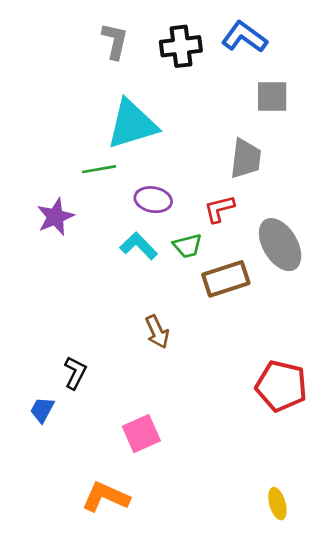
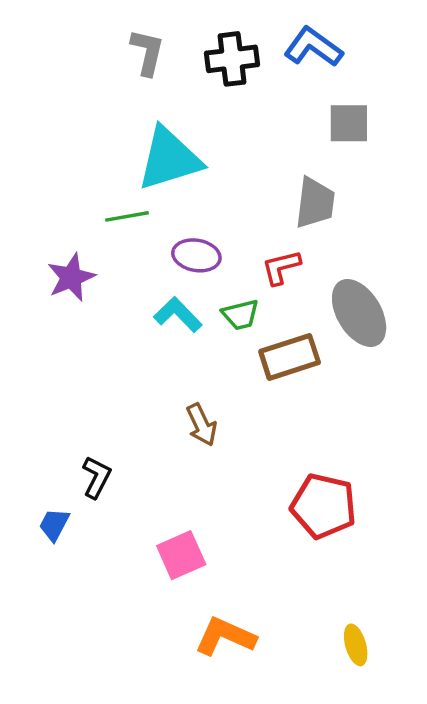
red pentagon: (281, 386) -> (323, 506), moved
orange L-shape: (106, 497) -> (225, 636), moved

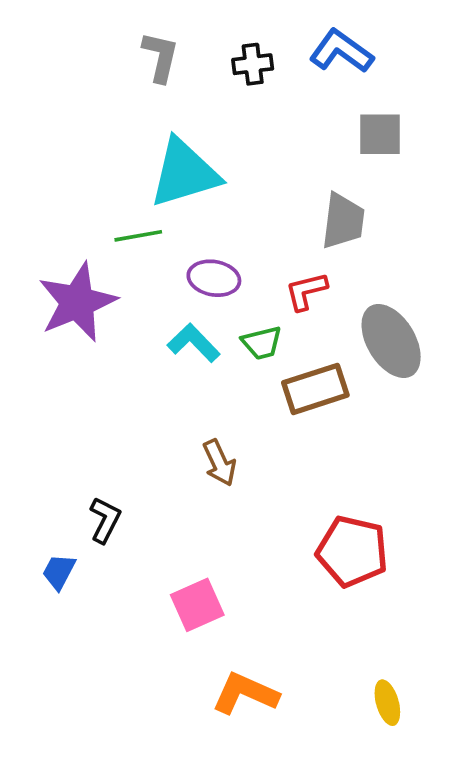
black cross: (232, 59) -> (253, 64), size x0.7
purple star: (71, 277) -> (77, 302), size x1.5

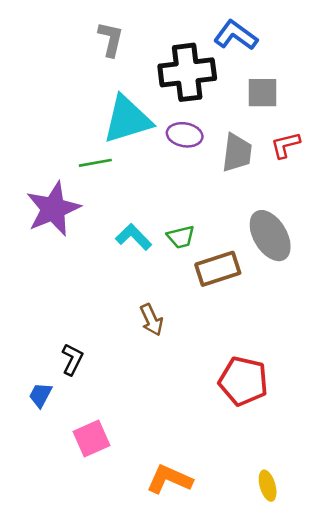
black cross: (253, 64) -> (187, 72), moved, size x2.0
purple ellipse: (214, 278) -> (185, 135), moved
red L-shape: (306, 291) -> (285, 145), moved
pink square: (197, 605) -> (92, 438), moved

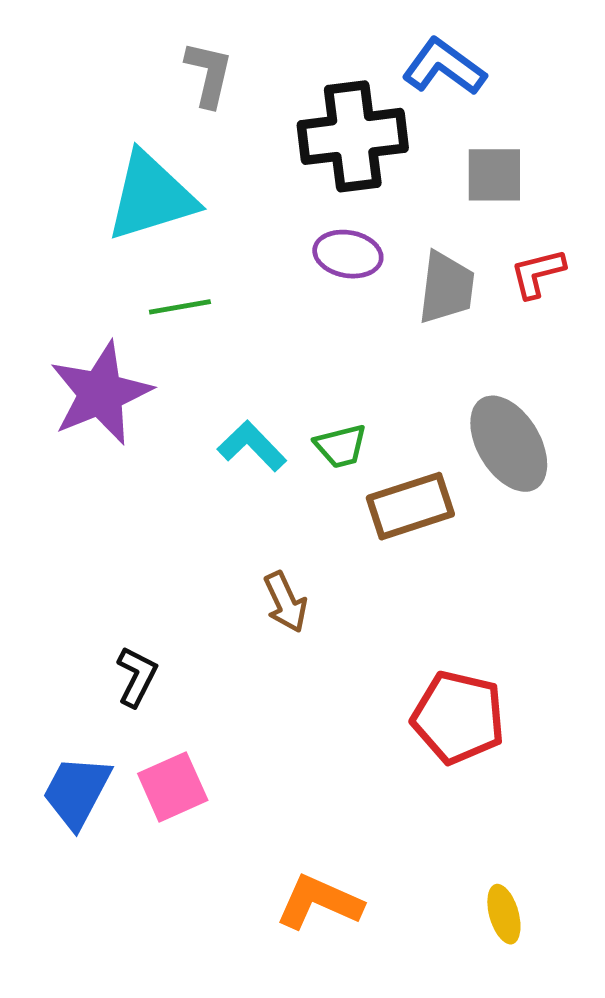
cyan triangle: (127, 119) -> (151, 196), moved
blue trapezoid: (40, 395) -> (77, 792), moved, size x1.6
pink square: (92, 438) -> (173, 787), moved

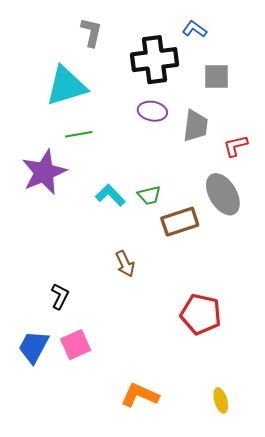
blue L-shape: (444, 67) -> (194, 29), size x0.7
red L-shape: (538, 273) -> (236, 146), moved

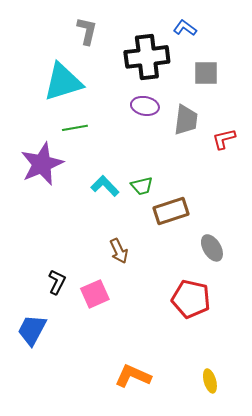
gray ellipse: (223, 194) -> (212, 248), moved, size x0.7
pink square: (76, 345) -> (95, 294), moved

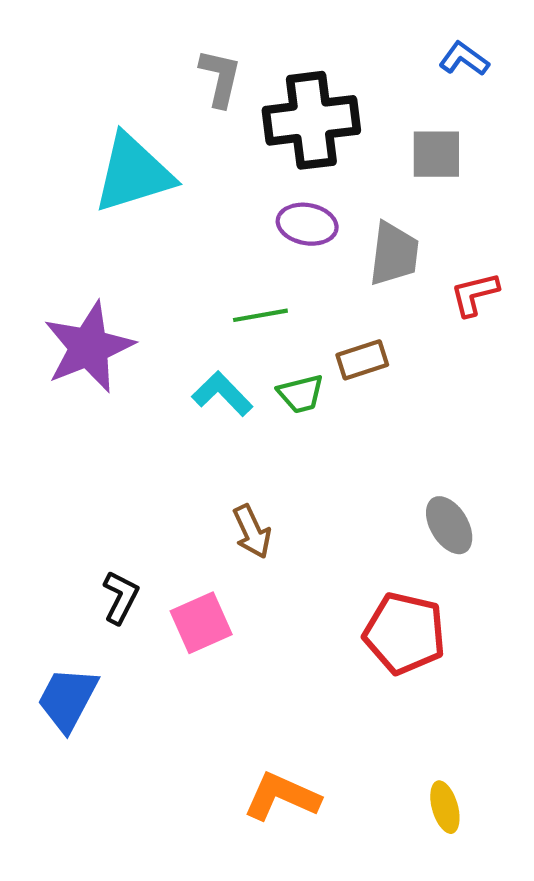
blue L-shape: (185, 28) -> (464, 59), moved
gray L-shape: (87, 31) -> (220, 78), moved
green line: (75, 128) -> (260, 315), moved
brown rectangle: (171, 211) -> (362, 360), moved, size x0.7

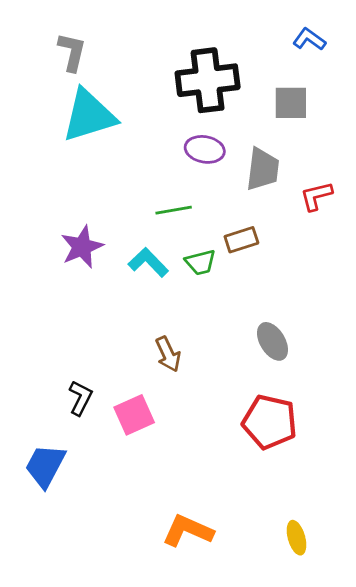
gray L-shape: (220, 78) -> (72, 52), moved
purple star: (89, 347) -> (82, 247), moved, size x0.7
gray ellipse: (449, 525) -> (272, 341), moved

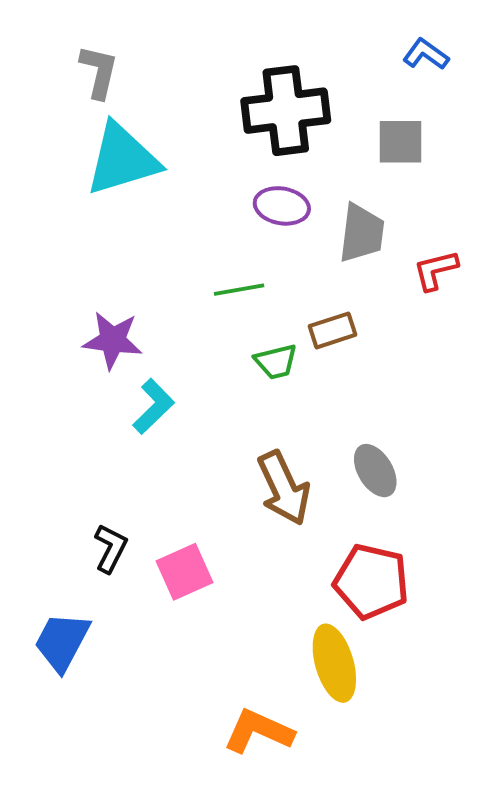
purple star: (82, 247) -> (113, 340), turned 30
cyan L-shape: (148, 262) -> (153, 406), moved, turned 90
brown arrow: (168, 354) -> (284, 488), moved, size x1.5
yellow ellipse: (297, 538) -> (334, 663), moved, size x1.6

